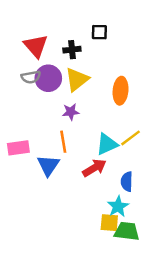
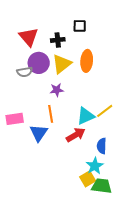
gray semicircle: (31, 77) -> (25, 72), moved
orange ellipse: (121, 91) -> (87, 61), moved
yellow square: (109, 223) -> (88, 179), turned -35

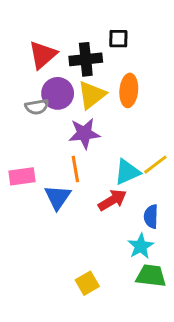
red triangle: (29, 37) -> (43, 55), turned 30
black cross: (58, 40) -> (86, 59), size x1.5
purple star: (57, 90) -> (84, 133), size x1.5
yellow square: (88, 179) -> (87, 283), moved

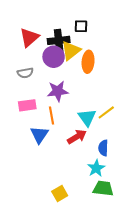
purple circle: (58, 93) -> (54, 57), moved
yellow triangle: (92, 95) -> (71, 51), moved
cyan triangle: (127, 172) -> (87, 117), turned -42
pink rectangle: (22, 176) -> (27, 105), moved

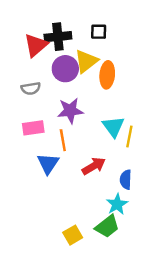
black cross: (59, 40) -> (58, 37), moved
yellow line: (106, 112) -> (129, 136), turned -42
cyan triangle: (87, 117) -> (113, 127), moved
green trapezoid: (103, 188) -> (107, 226), moved, turned 135

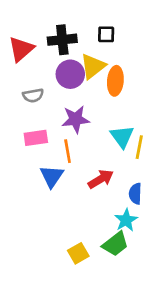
red triangle: (36, 45) -> (21, 49), moved

